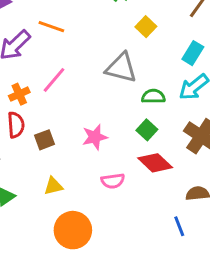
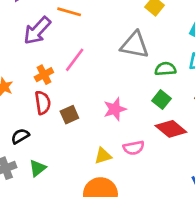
yellow triangle: (53, 186) -> (103, 156), moved

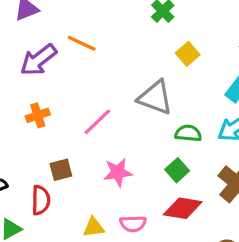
pink line: (75, 60) -> (97, 122), moved
red semicircle: (43, 103) -> (41, 200), moved
red diamond: (171, 129) -> (183, 208), turned -40

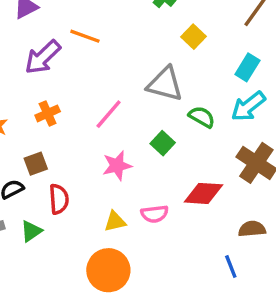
green semicircle: (188, 133) -> (202, 117), turned 30
brown square: (61, 170) -> (36, 164), moved
green square: (177, 170) -> (163, 143), moved
pink star: (118, 172) -> (117, 166), moved

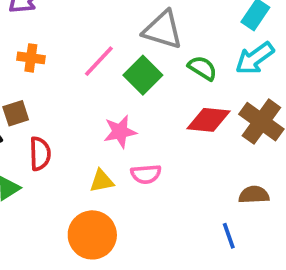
orange cross: (48, 113) -> (31, 58), turned 30
green square: (163, 143) -> (143, 75), moved, size x1.4
pink star: (117, 166) -> (120, 132), moved
red diamond: (203, 193) -> (208, 120), moved

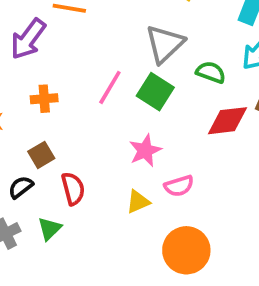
gray triangle: (163, 30) -> (165, 44), turned -48
orange circle: (92, 235) -> (186, 250), moved

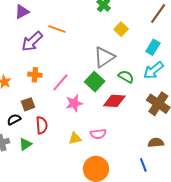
pink line: (110, 87) -> (60, 82), moved
red diamond: (228, 121) -> (114, 101), moved
pink star: (145, 151) -> (74, 103), moved

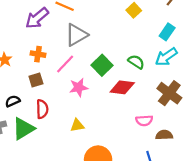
gray triangle: (104, 57) -> (76, 35), moved
brown square: (28, 104) -> (36, 80), moved
pink semicircle: (98, 134) -> (144, 121), moved
green triangle: (25, 144) -> (23, 129), size x1.6

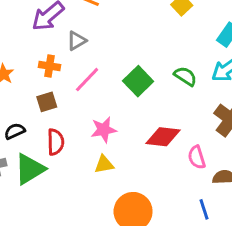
gray triangle: (76, 35) -> (77, 41), moved, size x0.6
pink star: (79, 87) -> (104, 130), moved
red diamond: (122, 87) -> (163, 137), moved
pink semicircle: (144, 121) -> (197, 157), turned 77

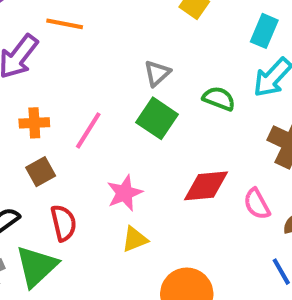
gray triangle: (77, 41) -> (157, 73), moved

